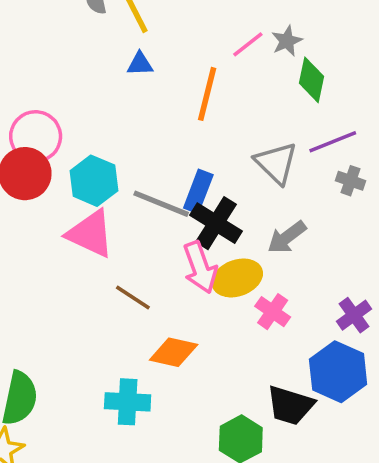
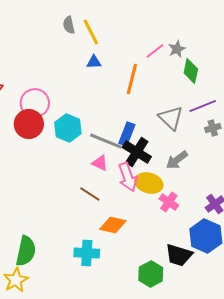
gray cross: (350, 181) -> (213, 128), turned -35
pink triangle: (90, 234) -> (100, 163), moved, size x0.6
yellow ellipse: (237, 278) -> (149, 183), turned 36

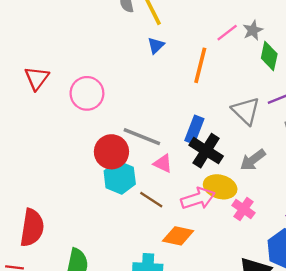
blue triangle: (94, 62) -> (156, 45), turned -42
red circle: (29, 124) -> (111, 152), moved
cyan hexagon: (68, 128) -> (120, 177), moved
gray line: (106, 141) -> (142, 137), moved
pink arrow: (128, 177) -> (198, 199), moved, turned -88

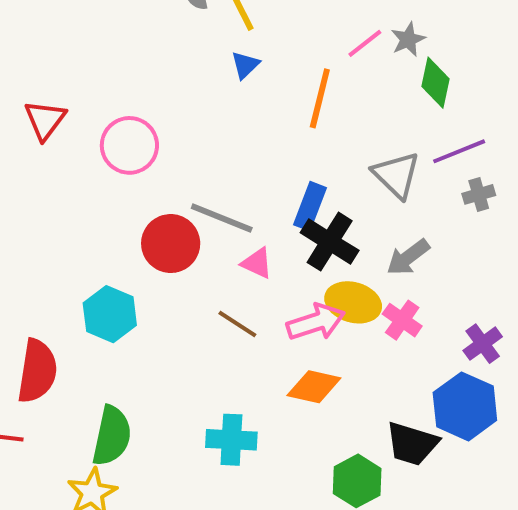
cyan hexagon: (120, 177) -> (110, 314), moved
pink cross: (243, 209) -> (402, 320), moved
orange diamond: (178, 236) -> (314, 387), moved

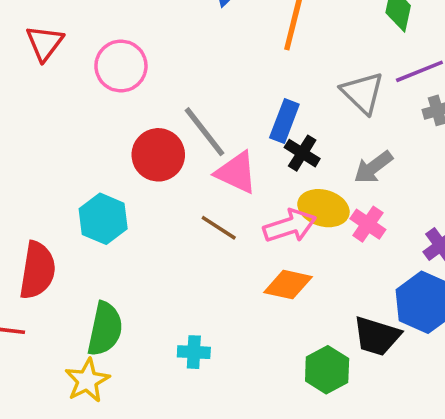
gray line: (222, 218) -> (204, 132), turned 30
black cross: (330, 242) -> (302, 153), size x0.7
pink triangle: (257, 263) -> (236, 173), size x1.5
cyan cross: (231, 440) -> (194, 352), moved, size x0.7

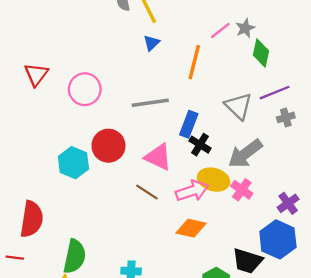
gray line: (204, 132) -> (150, 103), moved, turned -60
gray arrow: (373, 167) -> (245, 154), size x1.4
cyan hexagon: (103, 219) -> (73, 163), moved

